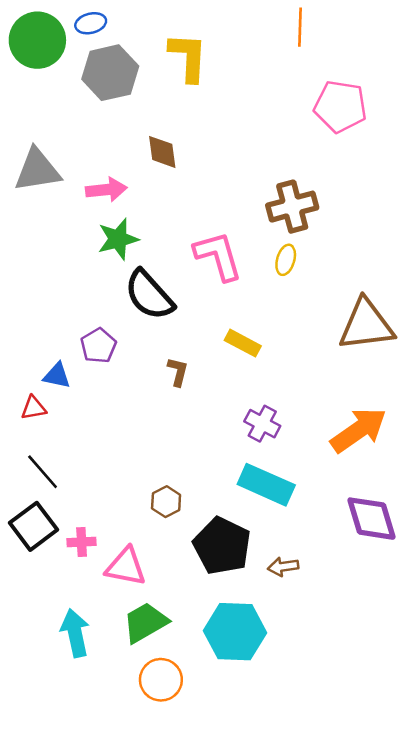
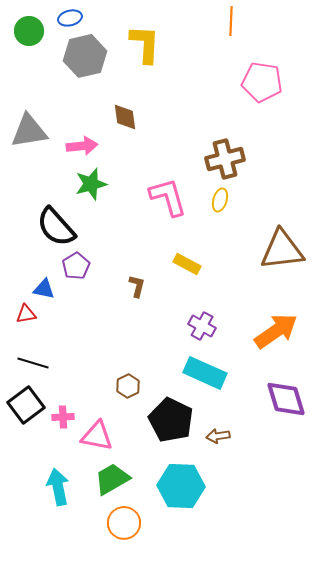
green circle: (37, 40) -> (29, 31), size x0.7
black semicircle: (149, 295) -> (56, 227), moved
black line: (43, 472) -> (33, 363), turned -32

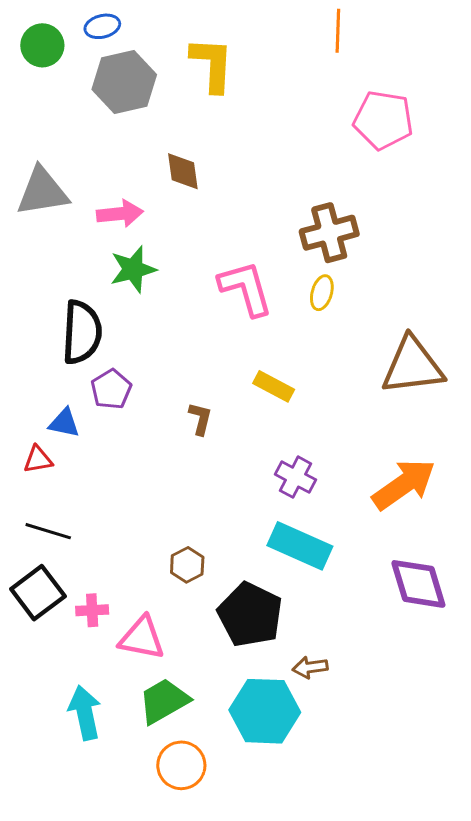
black semicircle: (56, 227) -> (82, 332), turned -135
brown arrow: (218, 436) -> (310, 667), moved

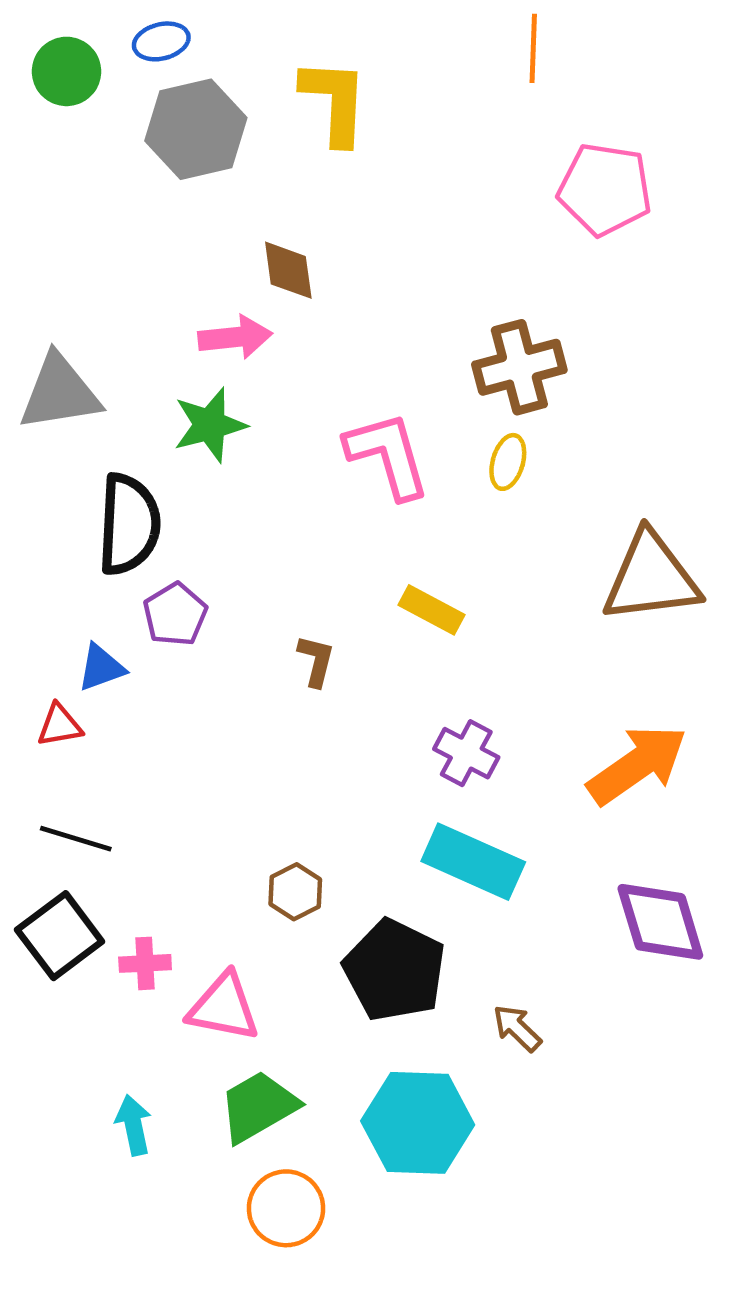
gray triangle: (42, 192) -> (60, 393), moved
pink arrow: (120, 214) -> (235, 337), moved
blue triangle: (64, 423) -> (101, 668), turned -32
brown arrow: (310, 667) -> (517, 1028), moved, turned 52
cyan arrow: (85, 713) -> (133, 1125), size x0.7

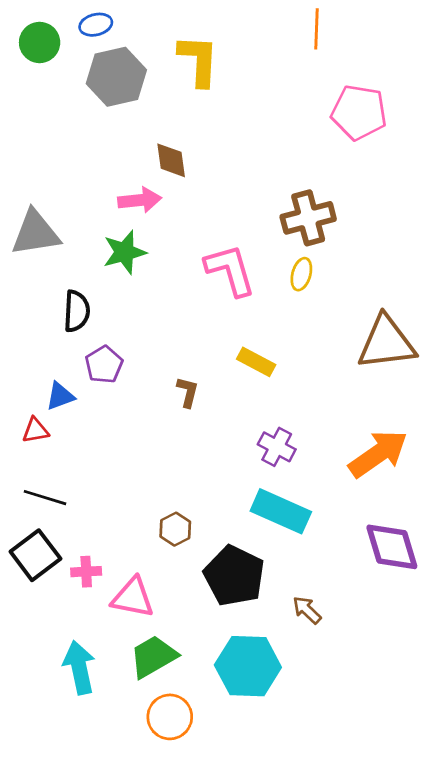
black semicircle: (129, 524) -> (77, 311), size x0.7
cyan arrow: (133, 1125) -> (79, 668), size x1.5

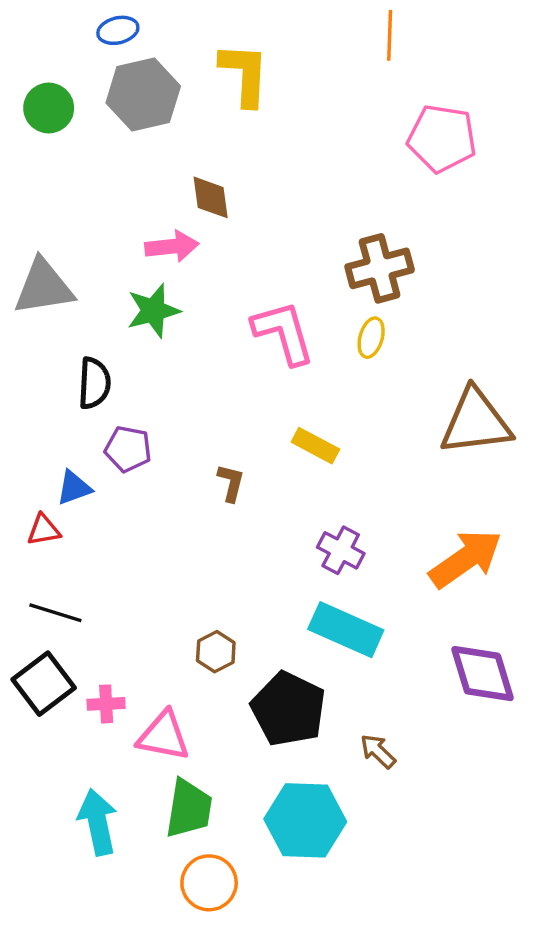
green circle: (40, 42) -> (49, 108), moved
purple pentagon: (104, 365) -> (128, 449), turned -30
green trapezoid: (153, 657) -> (189, 809), turned 129

